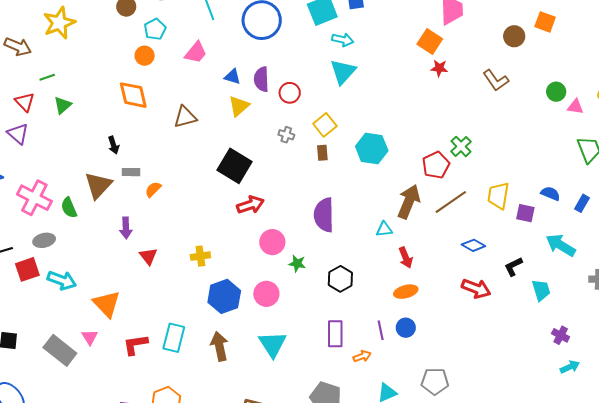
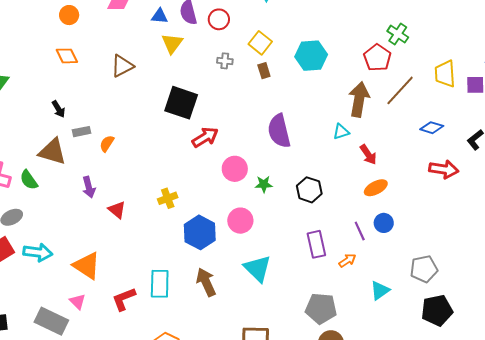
orange diamond: (133, 95) -> (67, 56), size x0.7
brown triangle: (98, 185) -> (52, 152), turned -44

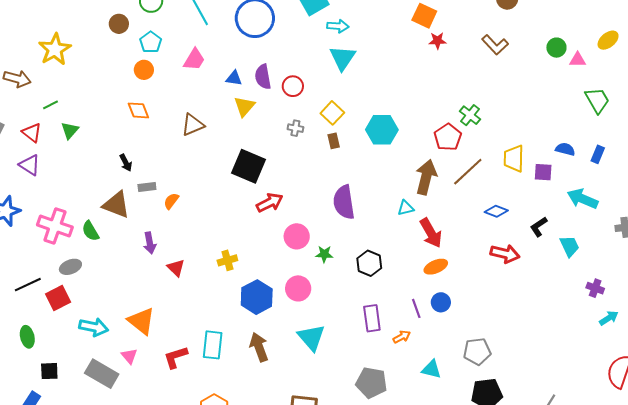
red arrow: (368, 155) -> (431, 233), size x1.4
cyan arrow: (38, 252) -> (94, 327), moved
cyan triangle: (380, 291) -> (432, 369), turned 45

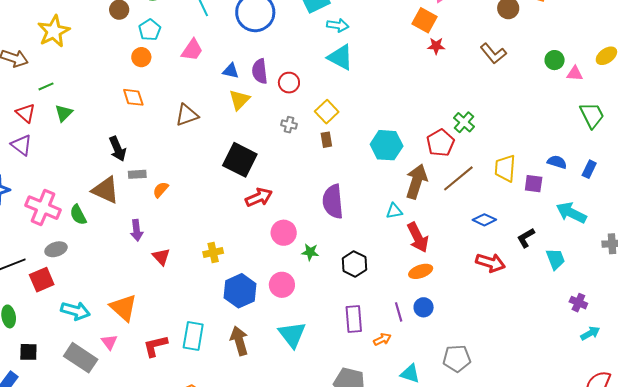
cyan triangle: (343, 58) -> (340, 57), turned -40
cyan hexagon: (382, 130) -> (387, 145), moved
black arrow: (126, 163) -> (118, 149), size x1.4

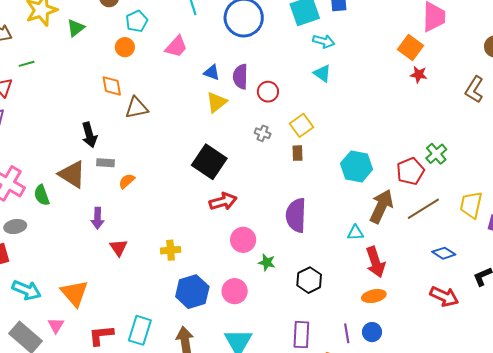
brown L-shape: (493, 54) -> (474, 90), turned 64
cyan triangle: (340, 57) -> (322, 73), size x0.7
green triangle: (64, 113) -> (76, 28), moved
brown triangle: (187, 115) -> (137, 108), moved

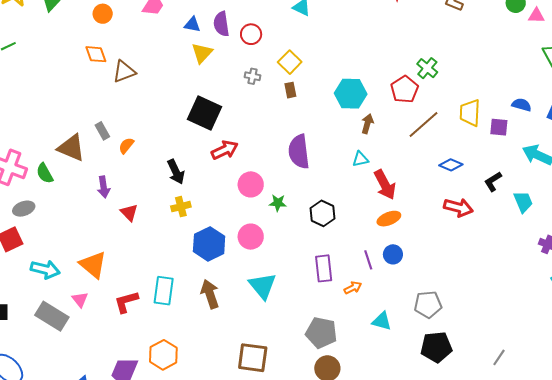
black arrow: (89, 135) -> (176, 172), moved
gray rectangle: (105, 163) -> (102, 131), turned 66
brown arrow: (381, 206) -> (367, 124), moved, size x0.6

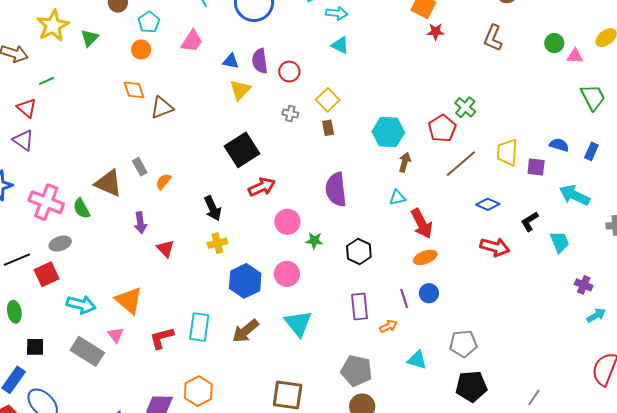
black square: (204, 113) -> (242, 150), turned 32
brown arrow: (210, 294) -> (245, 331), turned -112

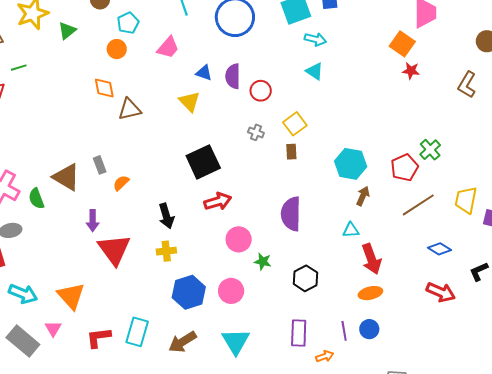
yellow triangle: (240, 90) -> (189, 102), moved, turned -35
red triangle: (166, 249) -> (114, 250), size x1.8

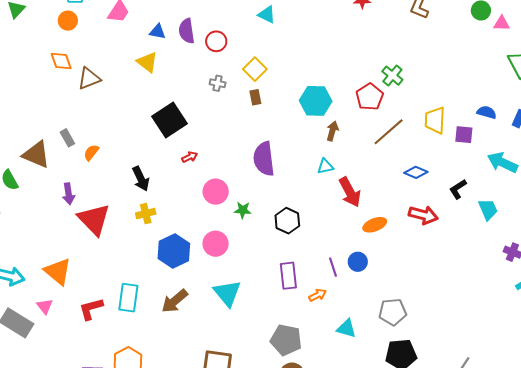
red arrow: (218, 201) -> (190, 157), size x0.6
orange ellipse: (370, 293) -> (375, 225), moved

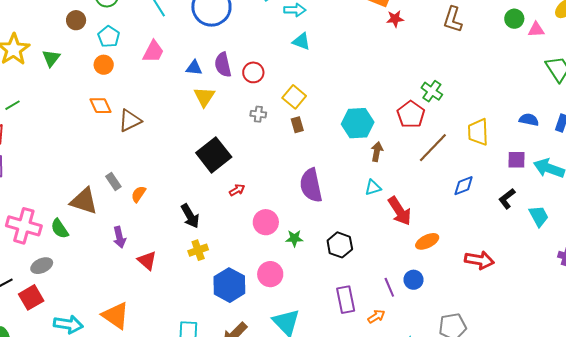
yellow triangle: (147, 62) -> (204, 97), moved, turned 30
purple square: (464, 135) -> (516, 160), moved
blue diamond: (416, 172) -> (464, 186), turned -40
red arrow: (423, 215) -> (479, 260), moved
red triangle: (94, 219) -> (147, 261), size x0.6

